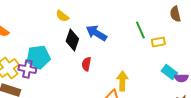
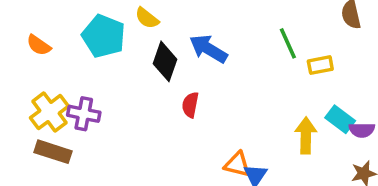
cyan pentagon: (38, 57) -> (104, 36), moved, turned 30
yellow arrow: (122, 81) -> (306, 135), moved

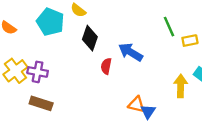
blue arrow: (208, 49) -> (131, 52), moved
brown rectangle: (53, 152) -> (41, 103), moved

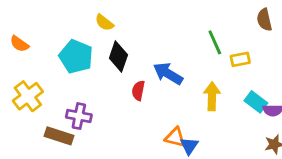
cyan pentagon: (50, 22) -> (76, 57), moved
purple cross: (38, 72) -> (79, 116), moved
yellow arrow: (181, 86) -> (212, 96), moved

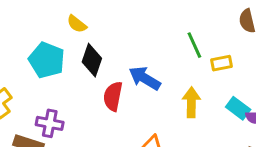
red semicircle: (138, 91) -> (113, 96), size x1.4

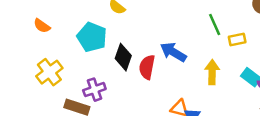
black diamond: (92, 60) -> (123, 57), moved
purple cross: (50, 123) -> (94, 90), turned -30

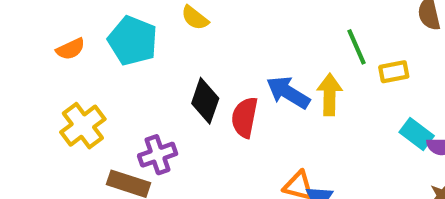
orange semicircle: (42, 26) -> (70, 49), turned -60
cyan pentagon: (92, 37) -> (133, 41), moved
yellow arrow: (212, 72) -> (330, 95), moved

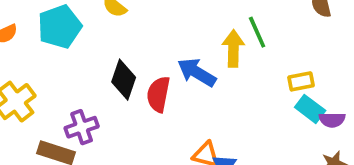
cyan pentagon: (133, 41) -> (60, 27), turned 30
yellow rectangle: (394, 72) -> (301, 81), moved
yellow arrow: (330, 95) -> (233, 49), moved

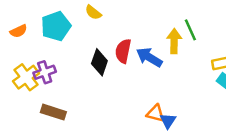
red semicircle: (158, 94) -> (123, 51), moved
purple cross: (82, 127) -> (45, 72), moved

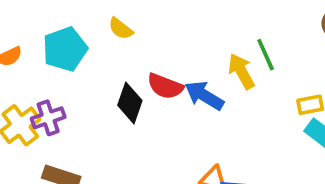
yellow arrow: (174, 41) -> (241, 71), turned -30
red semicircle: (123, 51) -> (165, 86), turned -80

